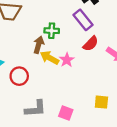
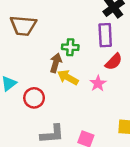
purple rectangle: (83, 20) -> (105, 35), turned 36
pink star: (67, 60) -> (98, 83), moved

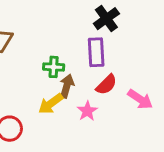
brown arrow: (56, 63) -> (67, 86), moved
yellow arrow: (68, 77) -> (51, 104), turned -65

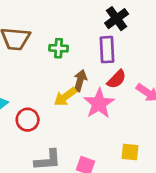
green cross: (54, 67) -> (59, 48), moved
pink star: (87, 111) -> (99, 103), size x1.6

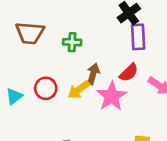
purple rectangle: (107, 50) -> (138, 37), moved
red circle: (28, 120) -> (46, 88), moved

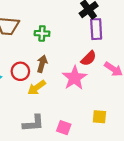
brown arrow: (93, 74) -> (42, 64), moved
yellow arrow: (79, 90) -> (37, 88), moved

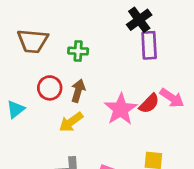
red semicircle: (89, 58) -> (149, 104), moved
red circle: (20, 71) -> (50, 88), moved

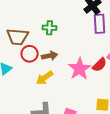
brown trapezoid: (33, 41) -> (18, 37), moved
brown arrow: (78, 91) -> (50, 56), turned 63

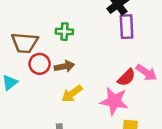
pink star: (80, 69) -> (114, 101), moved, turned -30
yellow arrow: (45, 78) -> (72, 94), moved

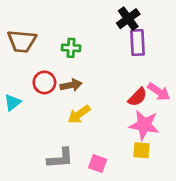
brown trapezoid: (25, 43) -> (22, 41), moved
pink star: (114, 101) -> (144, 125), moved

